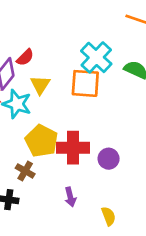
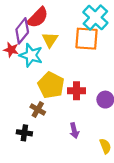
red semicircle: (25, 57) -> (38, 18), size x1.5
red cross: (73, 148) -> (77, 91), size x0.7

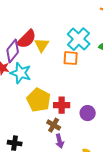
orange square: (86, 39) -> (71, 58), size x0.7
yellow triangle: (50, 40) -> (42, 45), moved
brown cross: (38, 110) -> (54, 125), moved

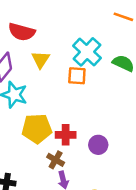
red semicircle: (27, 39) -> (22, 32), moved, turned 60
yellow pentagon: (39, 100) -> (37, 128), turned -30

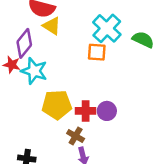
yellow triangle: (41, 59) -> (52, 26), moved, turned -30
purple circle: (98, 145) -> (107, 111), moved

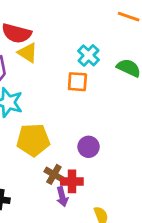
cyan cross: (107, 28) -> (89, 55), size x0.7
red cross: (86, 111) -> (72, 181), moved

